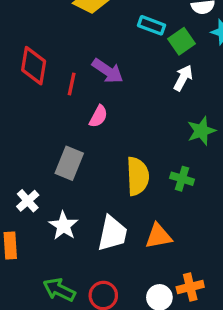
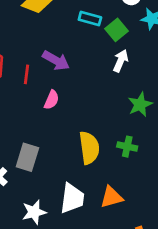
gray rectangle: (69, 163) -> (27, 157), moved
white star: (63, 226) -> (34, 212), moved, turned 30

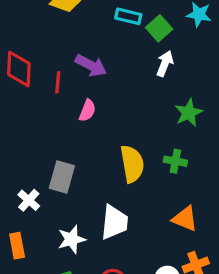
orange triangle: (111, 197) -> (185, 219), moved, turned 40

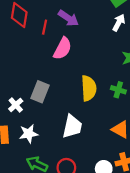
pink semicircle: (87, 111) -> (62, 49), size x1.5
white star: (71, 239) -> (29, 134), moved

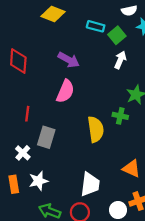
red line: (45, 27) -> (27, 114), moved
green cross: (118, 90) -> (120, 116), moved
white trapezoid: (72, 126) -> (90, 184), moved

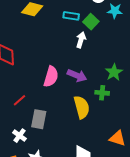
purple arrow: (69, 60) -> (77, 76), moved
white arrow: (120, 60) -> (81, 40), moved
red line: (27, 114) -> (19, 100), turned 48

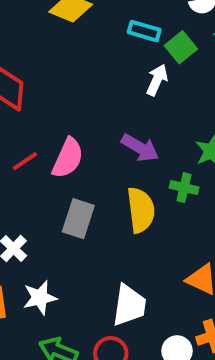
pink semicircle: (51, 77) -> (68, 158), moved
red line: (19, 100) -> (25, 161), moved
gray rectangle: (39, 119) -> (78, 219), moved

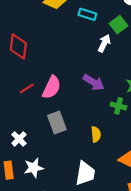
cyan rectangle: (144, 31) -> (87, 14), moved
yellow semicircle: (141, 210) -> (96, 134), moved, size x0.6
gray rectangle: (78, 219) -> (57, 122), turned -40

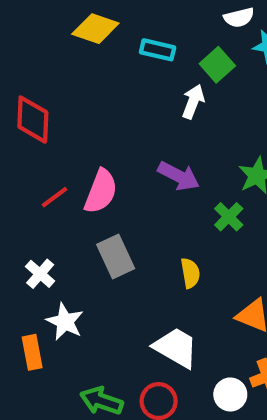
green cross: (119, 106) -> (229, 217), turned 35
white cross: (19, 139) -> (40, 274), moved
white star: (34, 168) -> (65, 322), moved, turned -30
white trapezoid: (85, 173) -> (176, 348), turned -65

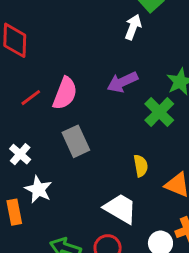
purple arrow: (179, 176) -> (122, 82), turned 128
green cross: (229, 217) -> (159, 112), size x1.4
yellow semicircle: (190, 273) -> (141, 166), moved

